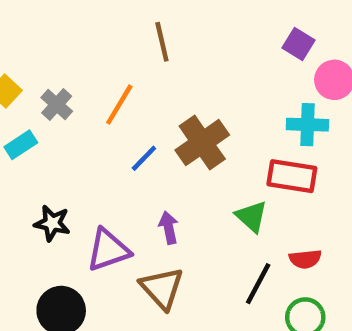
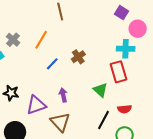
brown cross: (202, 143) -> (78, 57), size x0.6
red rectangle: (292, 176) -> (118, 72), turned 65

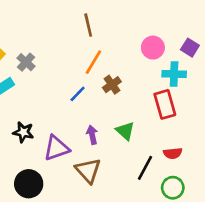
purple square: (122, 13) -> (190, 48), moved
pink circle: (138, 29) -> (153, 48), moved
orange line: (41, 40) -> (93, 62), moved
green triangle: (100, 90) -> (125, 131), moved

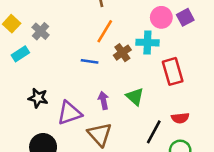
purple square: (190, 48) -> (185, 17), moved, turned 30
cyan cross: (174, 74) -> (147, 43), moved
blue line: (78, 94) -> (90, 61), turned 54

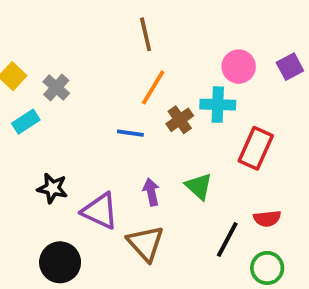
purple square: (185, 17) -> (290, 67), moved
red rectangle: (173, 71) -> (256, 148), turned 40
purple triangle: (69, 113) -> (100, 211), turned 44

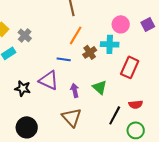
purple triangle: (100, 211) -> (49, 80), moved

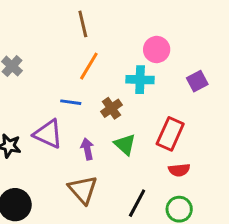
purple square: (148, 24) -> (197, 81), moved
brown cross: (90, 52) -> (111, 108), moved
red rectangle: (130, 67) -> (170, 134), moved
black line: (115, 115) -> (137, 203), moved

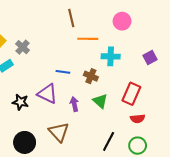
pink circle: (157, 50) -> (122, 21), moved
orange line: (89, 66) -> (88, 39), moved, turned 60
brown cross: (111, 108) -> (91, 76), turned -32
brown triangle: (83, 190) -> (59, 132), moved

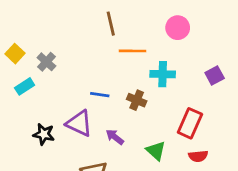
green triangle: (100, 101) -> (156, 151), moved
purple arrow: (74, 104) -> (115, 137), turned -40

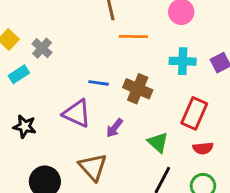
cyan cross: (163, 74) -> (183, 61), moved
brown cross: (137, 100) -> (138, 89), size x1.4
black star: (44, 134) -> (25, 126), moved
purple arrow: (115, 137) -> (115, 128), turned -90

